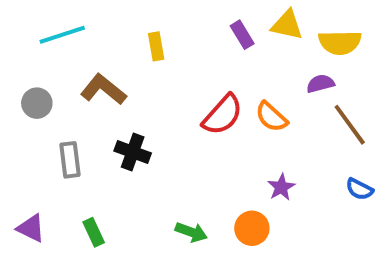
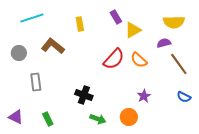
yellow triangle: (287, 25) -> (133, 30), moved, turned -42
purple rectangle: (242, 35) -> (116, 17), moved
black cross: (133, 152) -> (84, 95), moved

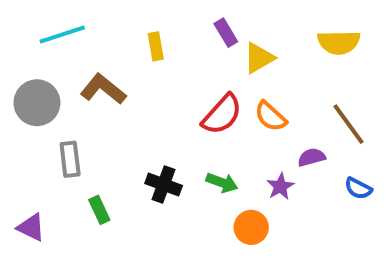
purple semicircle: (164, 43) -> (312, 157), moved
gray circle: (19, 53) -> (37, 103), size x1.5
green rectangle: (48, 119) -> (99, 210), moved
green arrow: (98, 119) -> (222, 183), moved

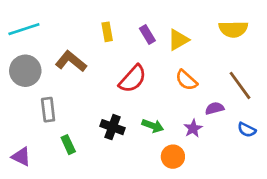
purple rectangle: (226, 33) -> (147, 34), moved
cyan line: (62, 35) -> (24, 29), moved
red semicircle: (222, 114) -> (133, 79), moved

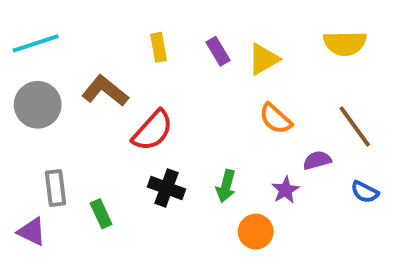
red semicircle: (133, 79) -> (153, 131), moved
gray rectangle: (48, 110) -> (55, 188), moved
green arrow: (153, 126) -> (226, 186), turned 85

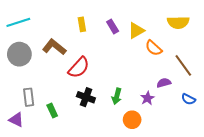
orange semicircle: (276, 119) -> (154, 48), moved

